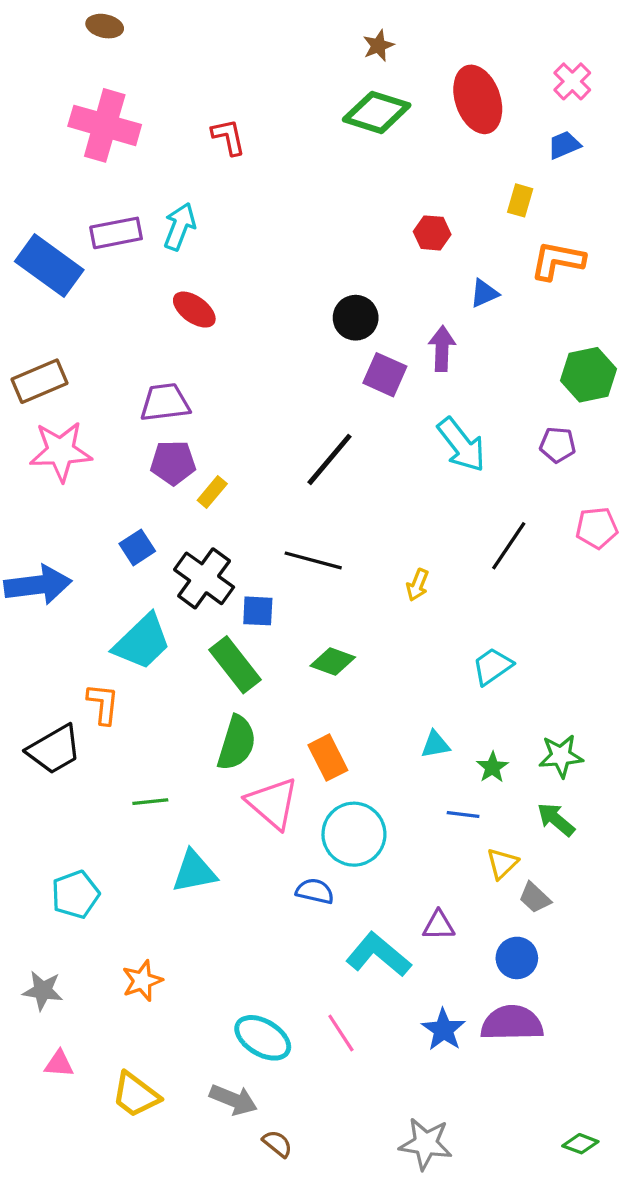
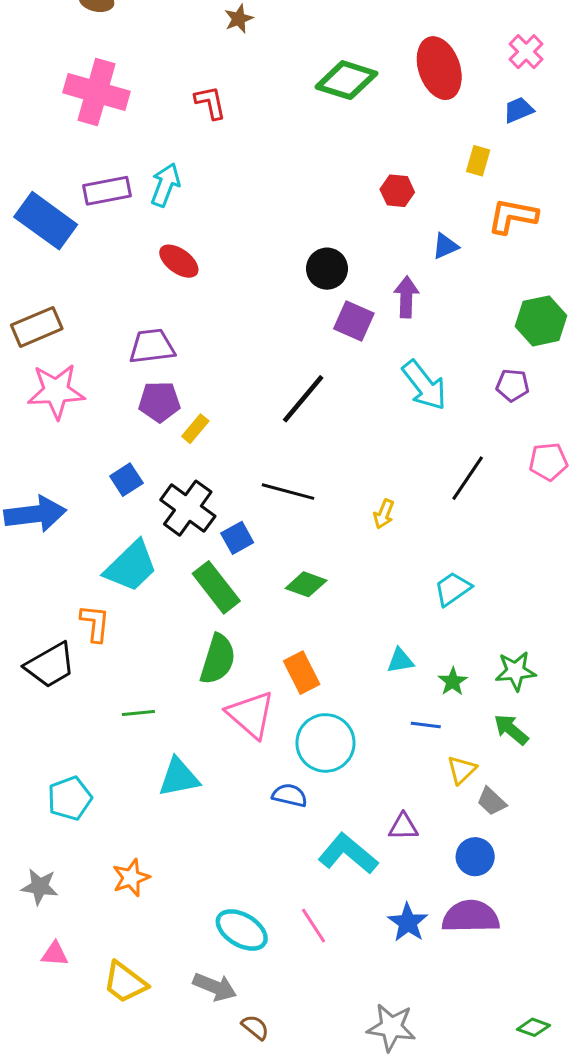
brown star: (378, 46) -> (239, 19), moved
blue square: (258, 611) -> (237, 538), turned -32

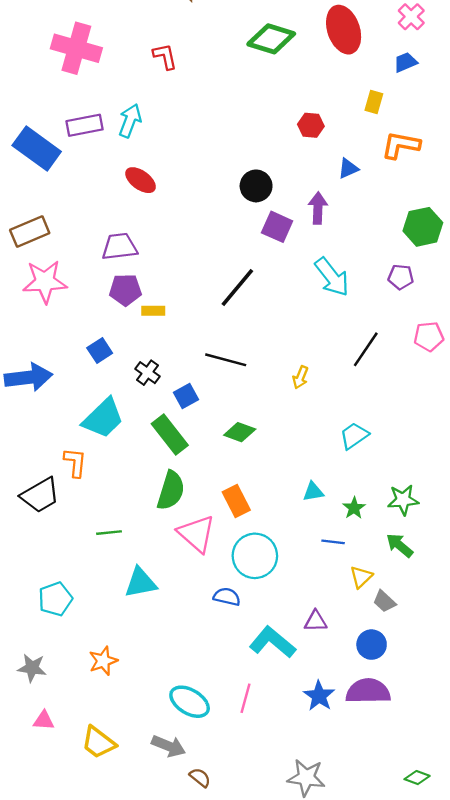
yellow rectangle: (195, 429) -> (153, 311), turned 50
black cross: (188, 508) -> (148, 373), size x0.6
pink line: (314, 926) -> (246, 698), turned 48

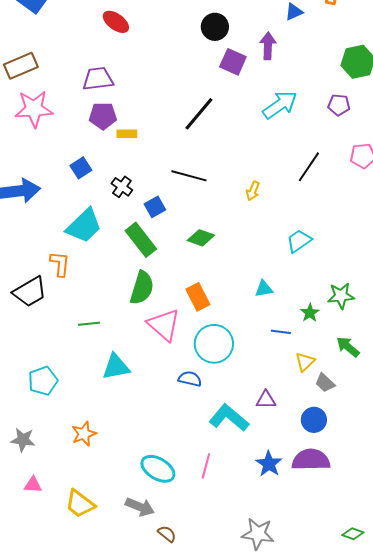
cyan arrow: (332, 277) -> (280, 105), turned -87
green star: (354, 508) -> (310, 313), moved
green arrow: (400, 545) -> (348, 347), moved

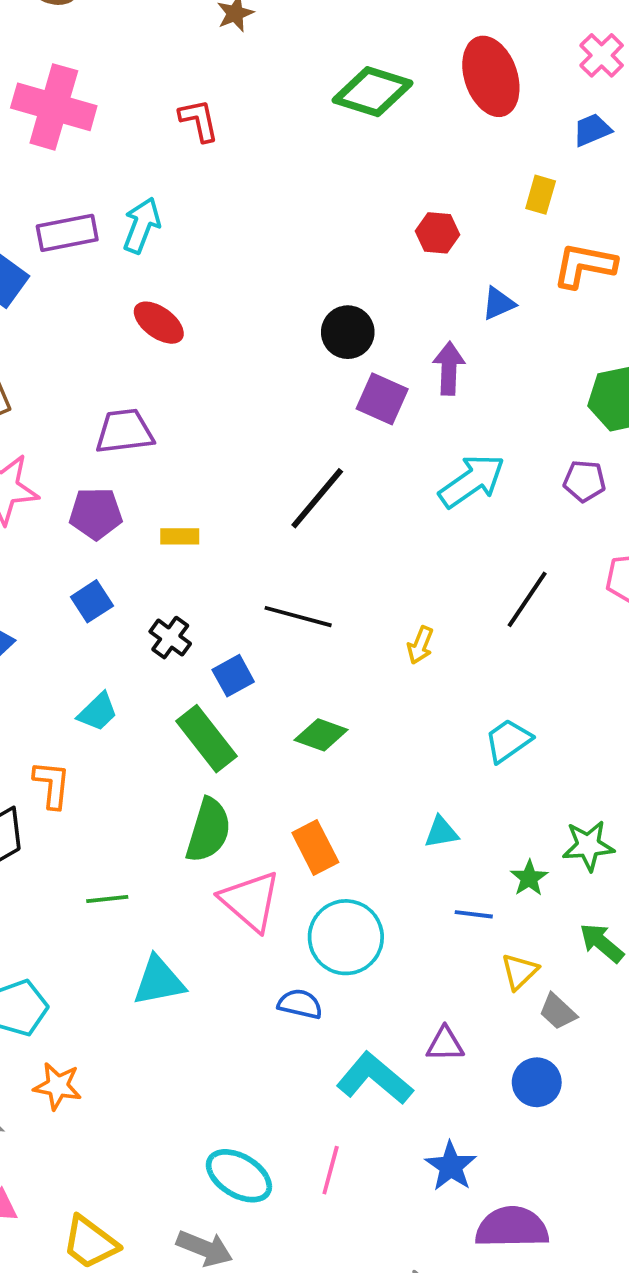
purple pentagon: (103, 116) -> (96, 513), moved
cyan trapezoid: (84, 226) -> (98, 712), size x0.6
orange star: (84, 434) -> (58, 1086), moved, turned 30
purple semicircle: (311, 460) -> (512, 1227), moved

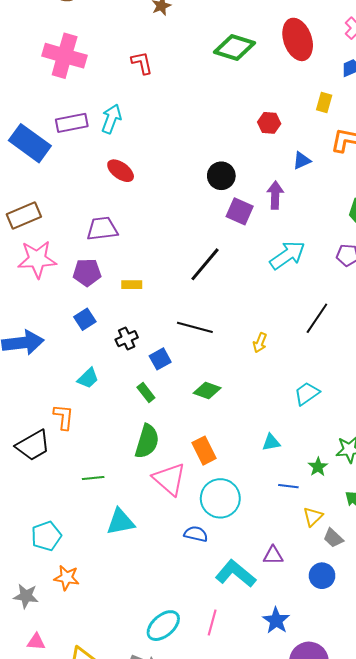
black cross: (170, 638) -> (127, 339), turned 30
green rectangle: (207, 739) -> (146, 393), size x0.6
cyan ellipse: (239, 1176) -> (163, 626), turned -72

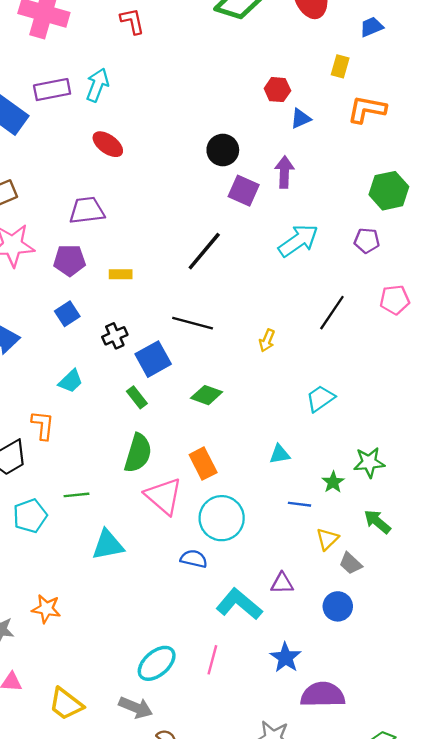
blue triangle: (302, 161) -> (301, 119), moved
blue square: (160, 359) -> (153, 359), size x1.4
cyan pentagon: (46, 536) -> (30, 516), moved

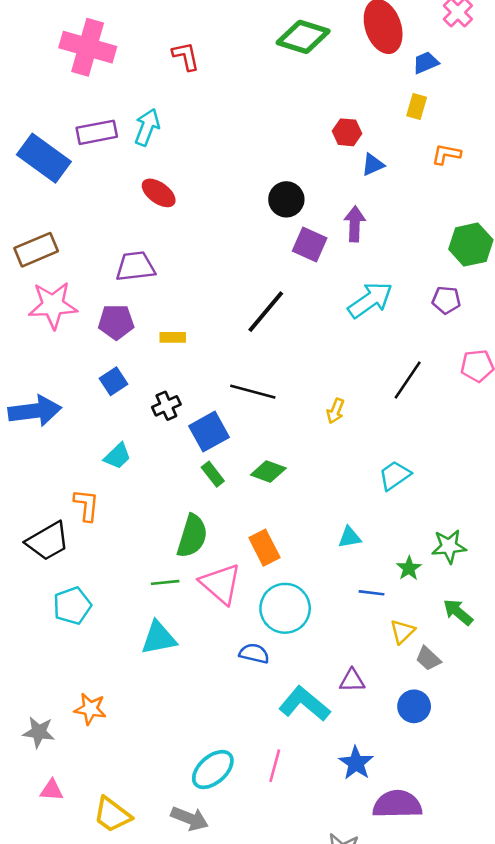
blue trapezoid: (371, 27) -> (426, 63), moved
orange L-shape: (367, 109) -> (446, 154), size x0.7
green rectangle: (137, 397) -> (213, 474), moved
green line: (76, 495) -> (165, 582), moved

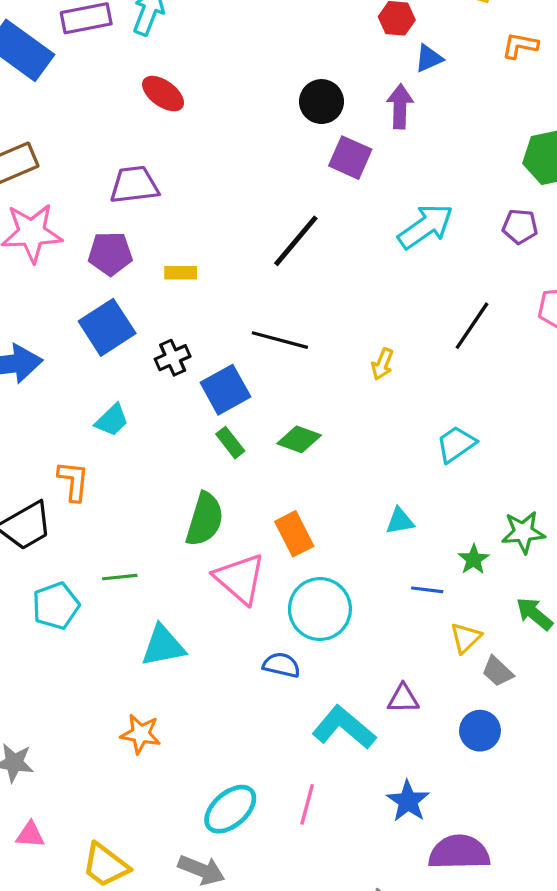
purple arrow: (355, 224) -> (400, 106), moved
blue square: (114, 381) -> (107, 327), size x1.6
green line: (165, 582) -> (120, 577), moved
orange star: (90, 709) -> (141, 734), moved

